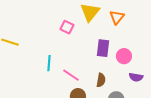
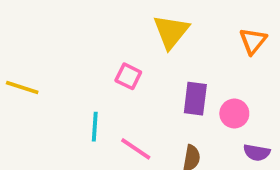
orange triangle: (117, 17) -> (253, 41), moved
pink square: (67, 27) -> (128, 76), moved

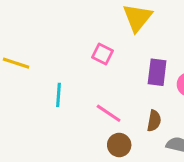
cyan line: (95, 127) -> (59, 95), moved

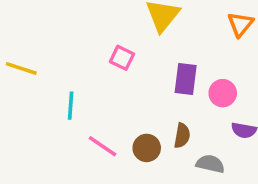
pink line: (109, 113) -> (103, 146), moved
brown circle: (119, 145) -> (147, 148), moved

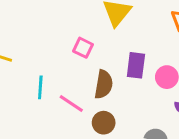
brown semicircle: (182, 136) -> (104, 84), moved, size x1.4
pink line: (103, 146) -> (71, 104), moved

